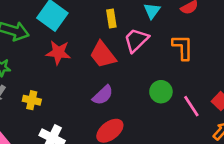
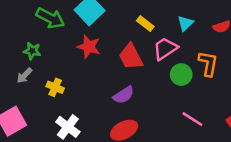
yellow rectangle: (111, 18) -> (145, 24), turned -54
green circle: (161, 92) -> (181, 75), moved
pink line: (191, 106) -> (192, 119), moved, turned -35

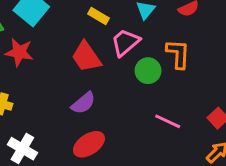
red star: (89, 47) -> (19, 52), moved

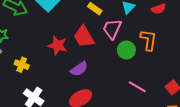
pink trapezoid: (125, 42) -> (112, 29), turned -30
red star: (19, 52) -> (58, 46), moved

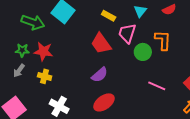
red star: (58, 46) -> (43, 51), moved

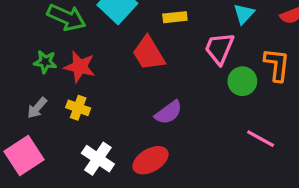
yellow rectangle: (109, 16) -> (175, 17), moved, turned -40
red trapezoid: (101, 44) -> (149, 53), moved
gray arrow: (19, 71) -> (37, 108), moved
red ellipse: (104, 102) -> (151, 160), moved

